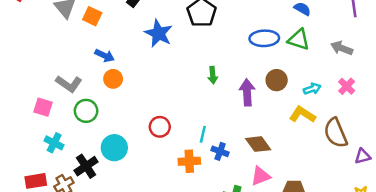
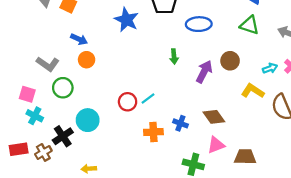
blue ellipse: (264, 38) -> (199, 24), moved
cyan arrow: (312, 89) -> (270, 68), moved
purple arrow: (247, 92) -> (204, 72), turned 30
pink square: (43, 107) -> (27, 94), moved
cyan line: (203, 134) -> (148, 99), moved, turned 40

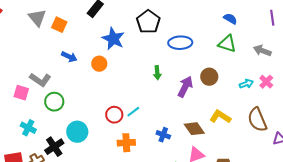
orange circle: (87, 60) -> (99, 64), moved
yellow L-shape: (253, 91) -> (220, 117), moved
pink square: (27, 94) -> (21, 93), moved
orange cross: (153, 132) -> (126, 143), moved

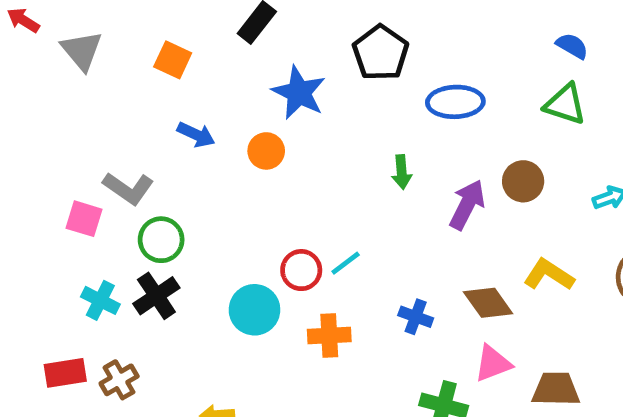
gray triangle: (37, 18) -> (82, 51), moved
cyan circle: (77, 132) -> (254, 310), moved
black cross: (54, 147) -> (156, 296), moved

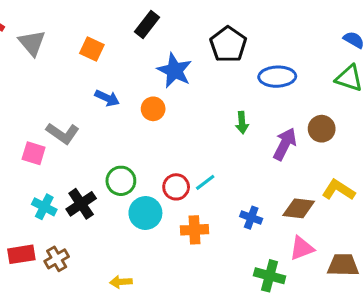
green circle: (161, 240) -> (121, 181), moved
brown diamond: (488, 303) -> (299, 208), turned -48

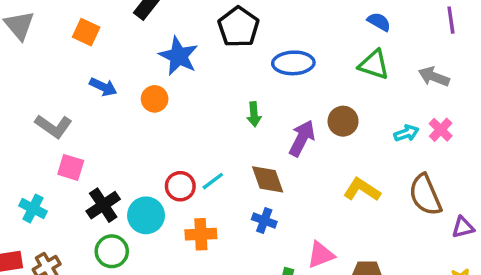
pink square: (34, 153) -> (71, 167), moved
green circle: (121, 181) -> (112, 251), moved
black cross: (81, 204) -> (103, 205), moved
brown diamond: (299, 208) -> (268, 179), moved, turned 64

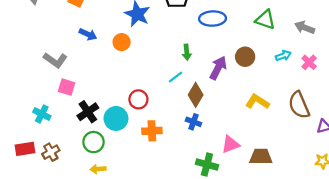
cyan arrow: (406, 133) -> (283, 56), moved
brown diamond: (268, 179) -> (196, 95), turned 50
cyan line: (213, 181) -> (175, 77), moved

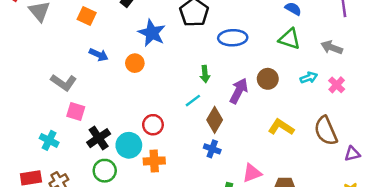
orange cross: (152, 131) -> (154, 161), moved

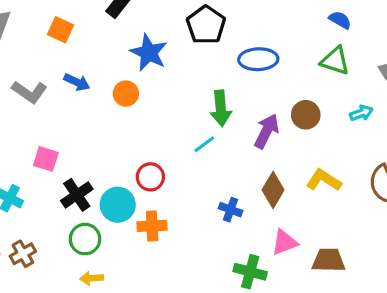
green arrow: (205, 74) -> (221, 108), size x1.5
gray L-shape: (64, 82) -> (29, 92), moved
brown diamond: (215, 120) -> (273, 190), moved

